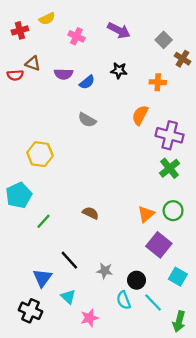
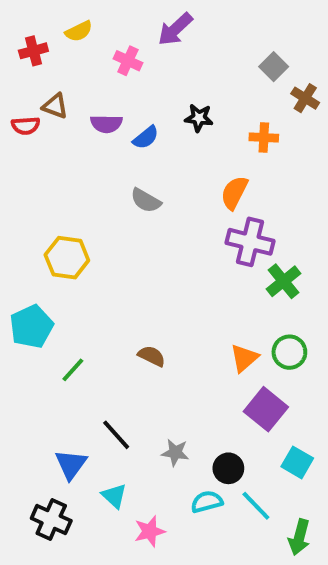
purple arrow: (119, 30) -> (175, 29), moved, turned 110
purple cross: (170, 135) -> (250, 242), moved
cyan semicircle: (124, 300) -> (207, 502), turned 96

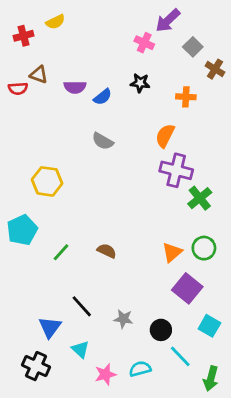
purple arrow: (175, 29) -> (168, 20), moved
pink cross: (128, 61) -> (144, 43), moved
green line: (73, 370) -> (61, 252), moved
cyan semicircle: (207, 502) -> (140, 369), moved

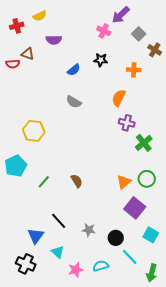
purple semicircle: (75, 87) -> (54, 40), moved
purple cross: (176, 170) -> (127, 123), size x0.7
brown semicircle: (107, 251) -> (77, 181), turned 32

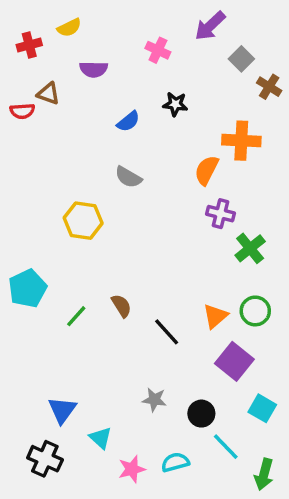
pink cross: (104, 31) -> (158, 50), moved
orange cross: (134, 70) -> (241, 141), moved, size x1.5
yellow hexagon: (34, 131) -> (83, 221), moved
brown semicircle: (77, 181) -> (121, 306), moved
black line: (59, 221) -> (167, 332), moved

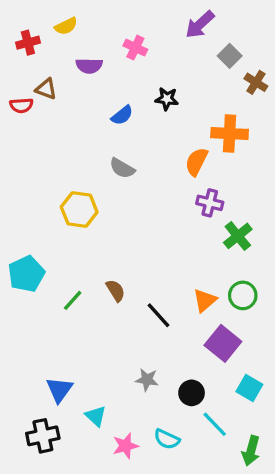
pink cross: (158, 50) -> (135, 48), moved
black cross: (45, 459) -> (43, 436), turned -36
cyan semicircle: (175, 462) -> (167, 439), turned -140

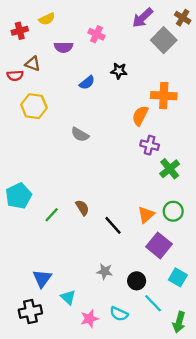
gray square: (230, 56) -> (164, 40), size x1.5
brown cross: (256, 82) -> (183, 18), moved
gray semicircle: (122, 168) -> (80, 135), moved
yellow hexagon: (79, 210) -> (34, 106), moved

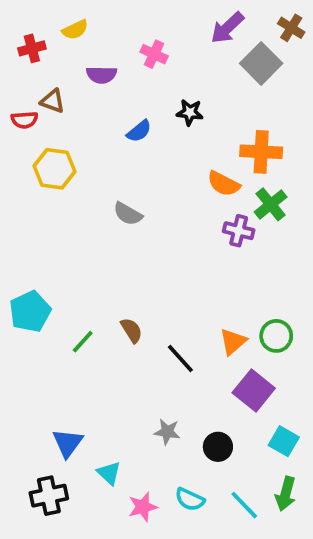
orange semicircle: (140, 116) -> (224, 184), turned -90
green cross: (170, 169) -> (271, 204), moved
cyan line: (153, 303) -> (244, 505), moved
green arrow: (179, 322) -> (286, 494), moved

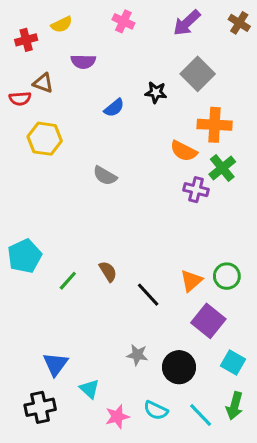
pink cross: (154, 54) -> (123, 21), moved
gray square: (261, 63) -> (198, 74), moved
black circle: (218, 447) -> (179, 367), size x1.4

